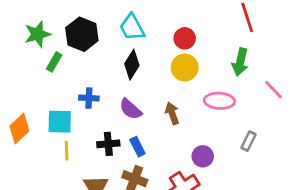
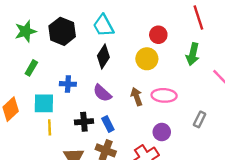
red circle: (185, 38) -> (158, 35), moved
green rectangle: (54, 62) -> (31, 68), moved
pink ellipse: (219, 101) -> (164, 95), moved

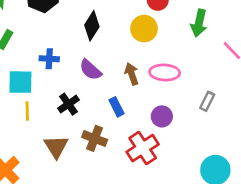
black cross: (84, 122) -> (68, 104), turned -30
blue rectangle: (108, 124) -> (117, 107), moved

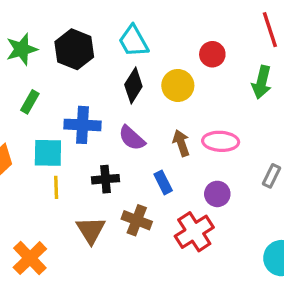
yellow circle: (144, 29) -> (178, 85), moved
blue cross: (49, 59) -> (82, 125), size x1.5
black cross: (68, 104) -> (106, 179), turned 30

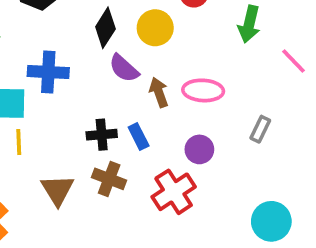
purple semicircle: (132, 138) -> (124, 68), moved
black cross: (106, 179) -> (102, 135), moved

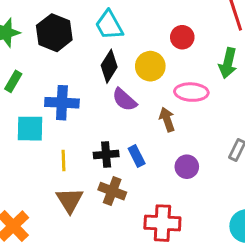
pink ellipse: (203, 90) -> (191, 92), moved
brown arrow: (159, 92) -> (167, 119), moved
yellow line: (19, 142) -> (63, 161), moved
red cross: (174, 192) -> (162, 223), moved, turned 36

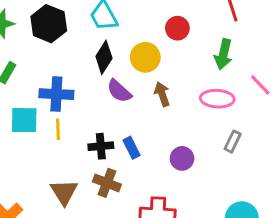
pink ellipse: (191, 92) -> (217, 99), moved
brown arrow: (167, 119) -> (162, 94), moved
yellow line: (63, 161) -> (58, 129), moved

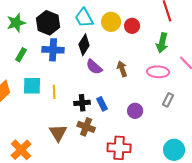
yellow circle: (145, 57) -> (111, 22), moved
blue cross: (56, 94) -> (53, 50), moved

